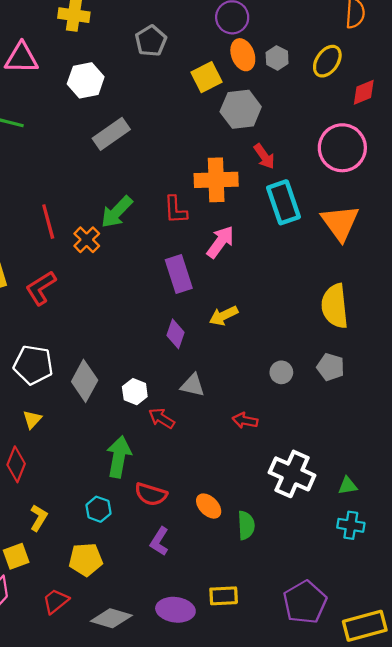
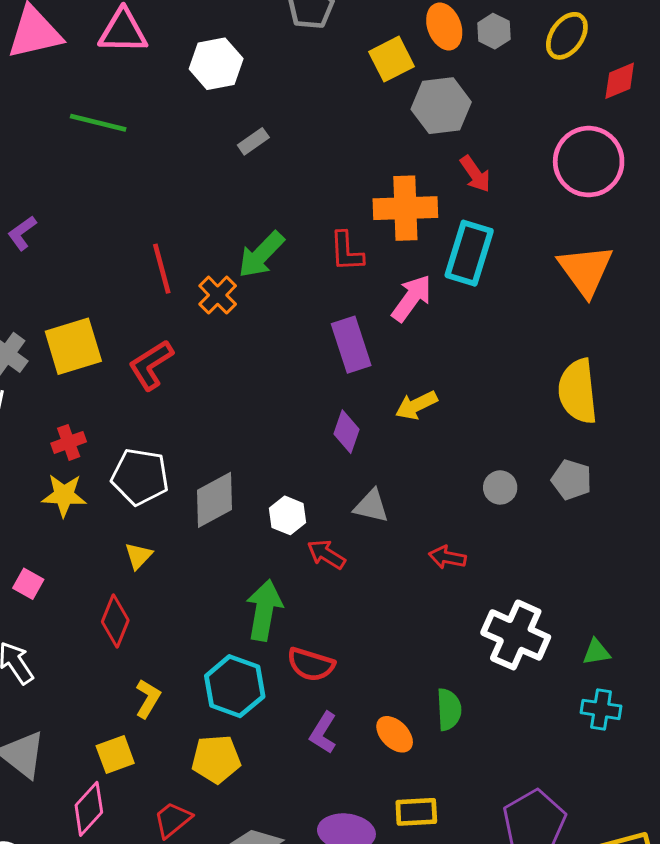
gray rectangle: (111, 134) -> (253, 141), size x0.6
cyan rectangle: (283, 202) -> (469, 253), moved, turned 36
gray diamond: (85, 381) -> (215, 500), turned 33
orange ellipse: (209, 506) -> (395, 734), moved
cyan hexagon: (98, 509) -> (235, 686), size x1.6

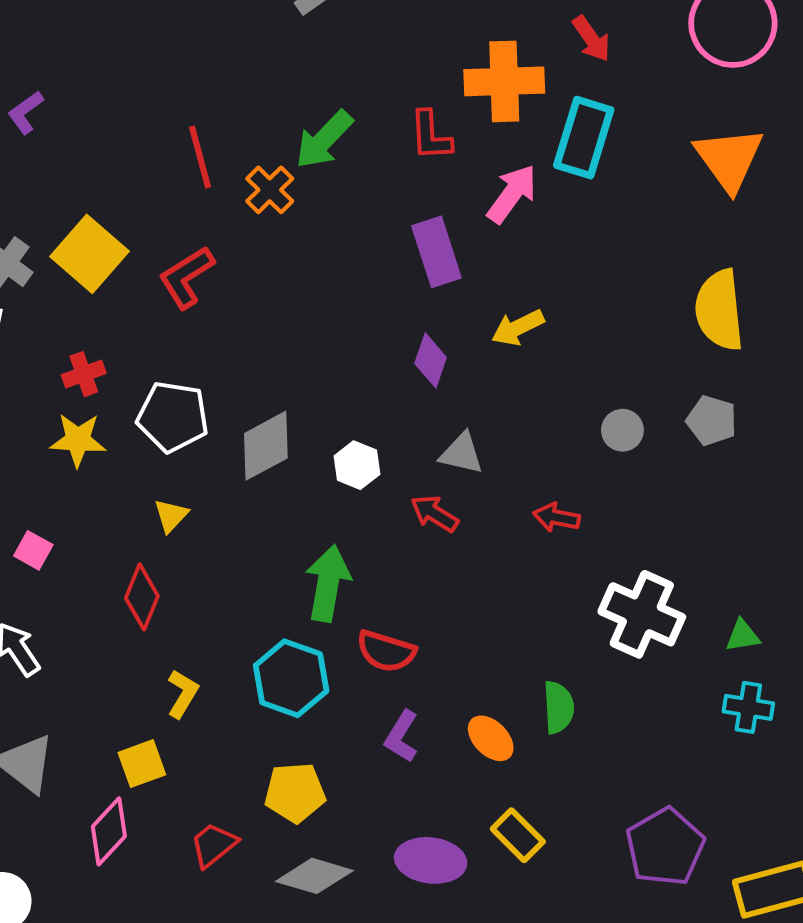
yellow square: (73, 346) -> (90, 254), turned -32
red arrow: (326, 554) -> (434, 514), moved
yellow pentagon: (216, 759) -> (295, 793), moved
yellow rectangle: (416, 812) -> (518, 835), turned 48

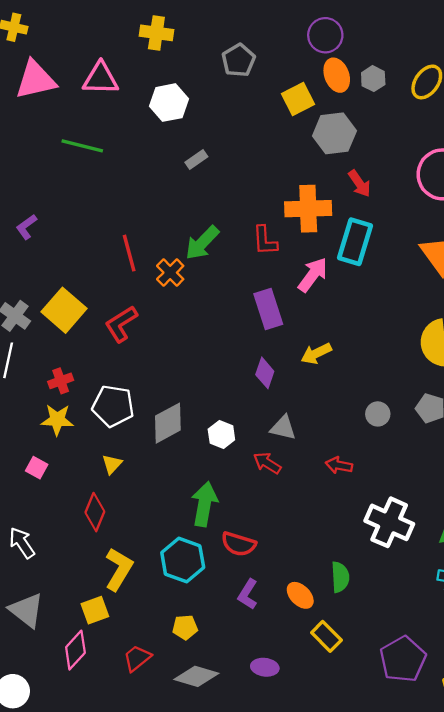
pink square: (33, 550) -> (37, 468), moved
yellow L-shape: (183, 694) -> (119, 569), size x1.5
yellow pentagon: (295, 793) -> (185, 627), size x0.7
yellow rectangle: (518, 835) -> (326, 636), moved
purple ellipse: (431, 860) -> (265, 667), size x0.7

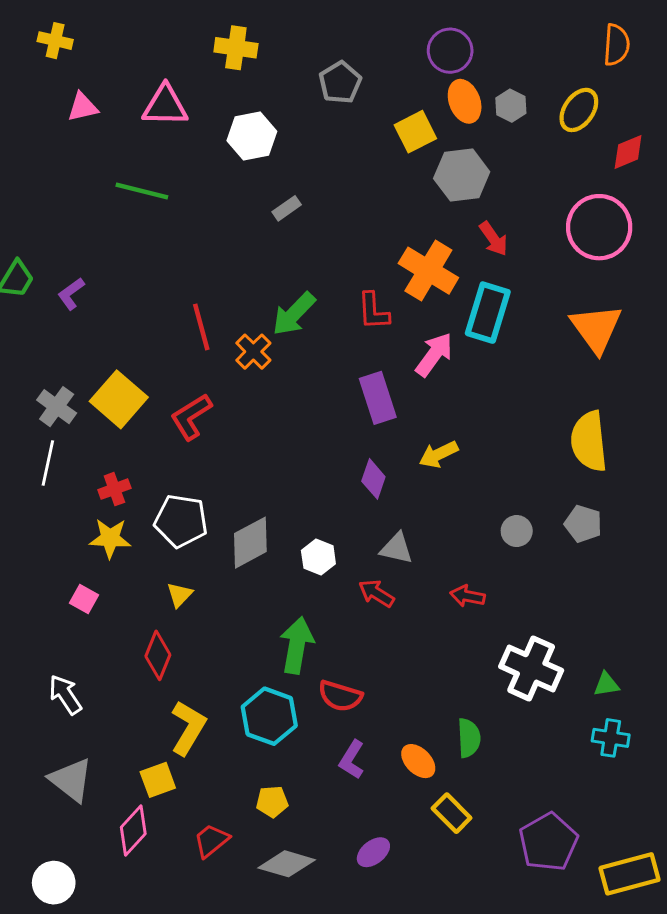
pink triangle: (36, 80) -> (83, 107), size x0.6
orange cross: (308, 209) -> (428, 271), turned 33
purple ellipse: (265, 667) -> (373, 852), turned -45

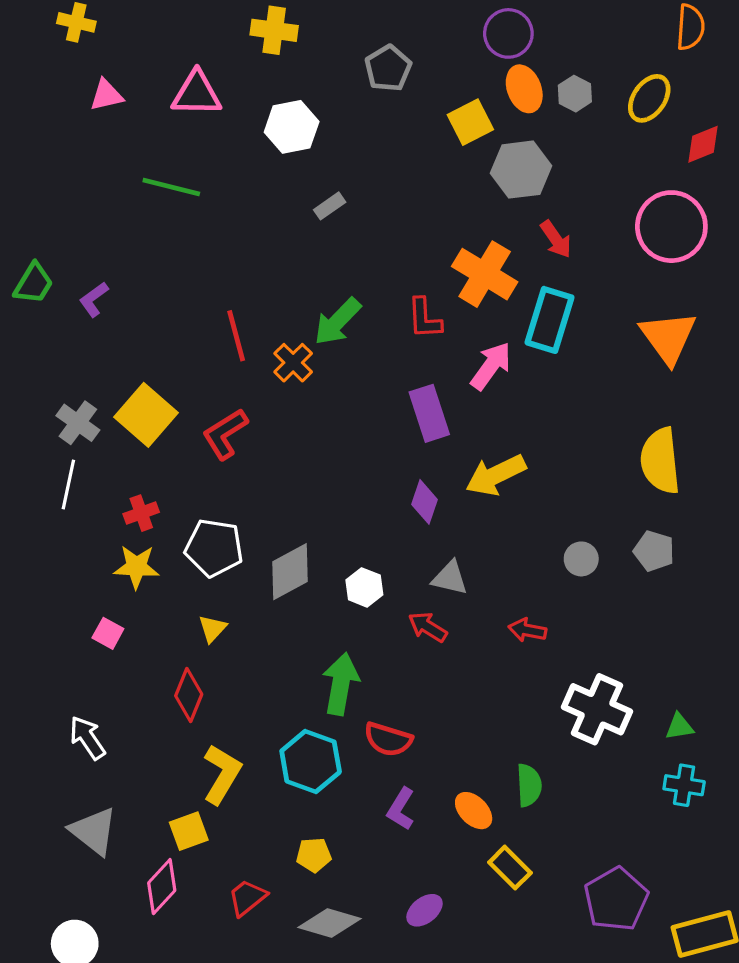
yellow arrow: (439, 454) -> (496, 475), size x1.4

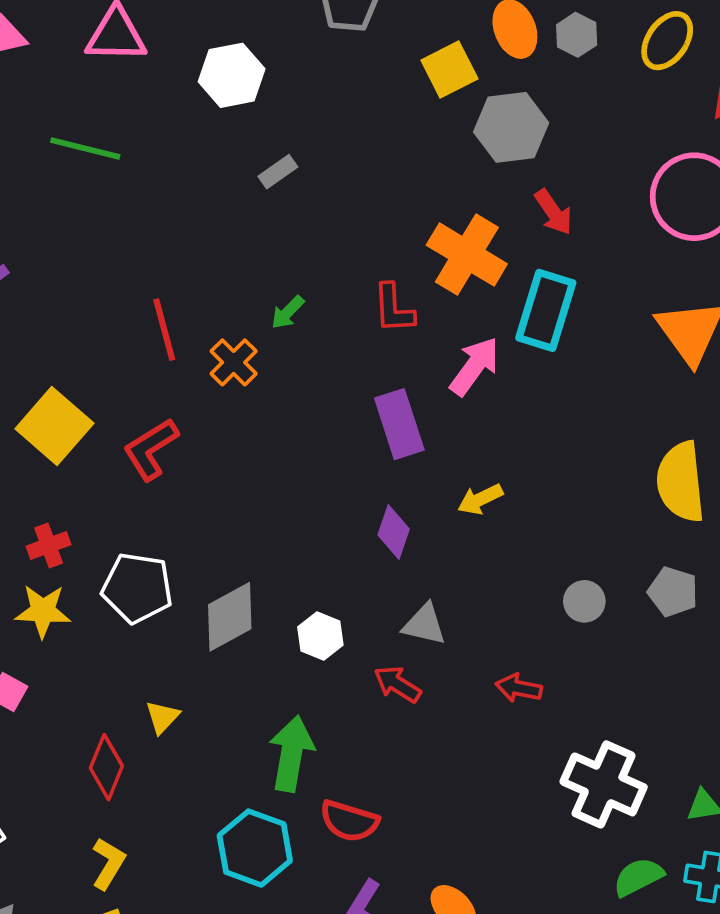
green arrow: (337, 322) -> (288, 312), size x0.6
yellow arrow: (496, 475) -> (480, 499), size x0.6
yellow triangle: (212, 629) -> (162, 717), moved
yellow L-shape: (222, 774) -> (108, 863), moved, size x0.7
green semicircle: (529, 785) -> (638, 877), moved, turned -114

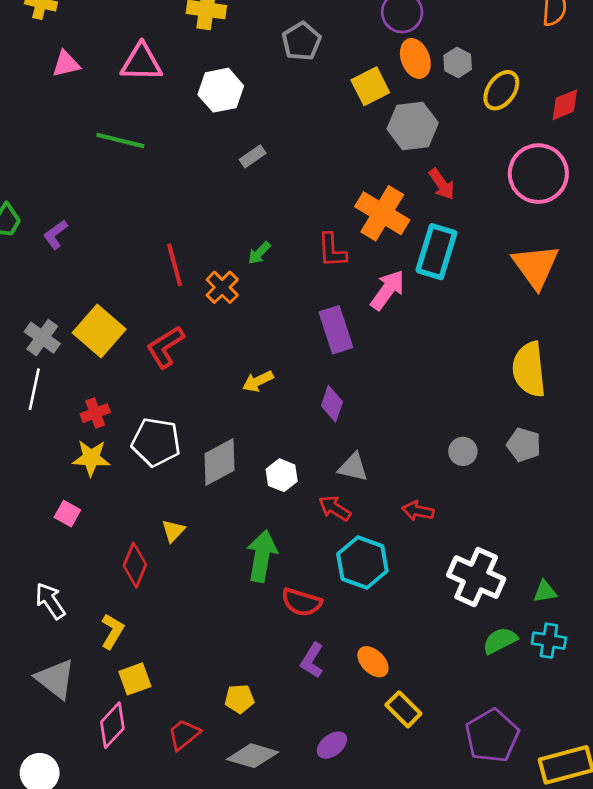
yellow ellipse: (667, 41) -> (501, 90), moved
yellow arrow: (480, 499) -> (258, 381), moved
cyan hexagon: (255, 848) -> (362, 563), moved
yellow L-shape: (108, 863) -> (112, 631), moved

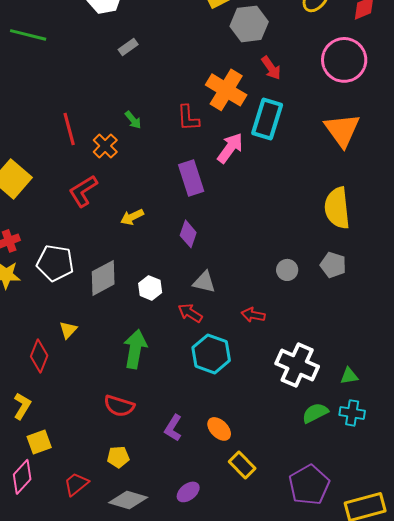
green arrow: (259, 253) -> (133, 120), turned -84
red L-shape: (165, 347) -> (83, 191), moved
red semicircle: (302, 602) -> (119, 406), moved

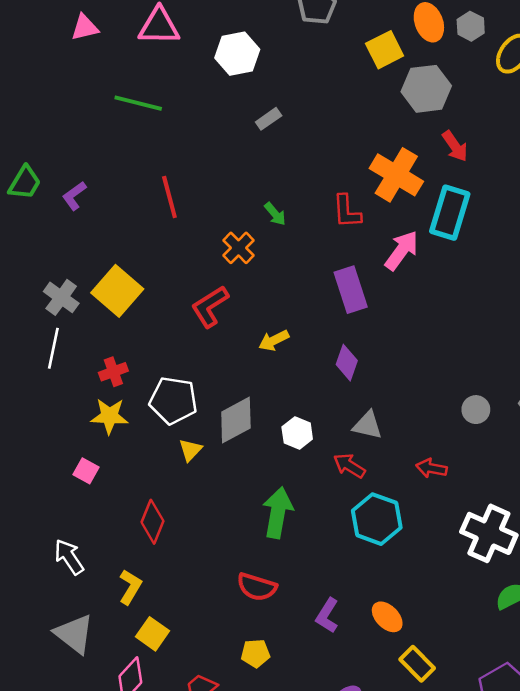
red line: (69, 129) -> (169, 197), moved
yellow triangle: (68, 330) -> (190, 450), moved
yellow square: (39, 442) -> (152, 634), turned -35

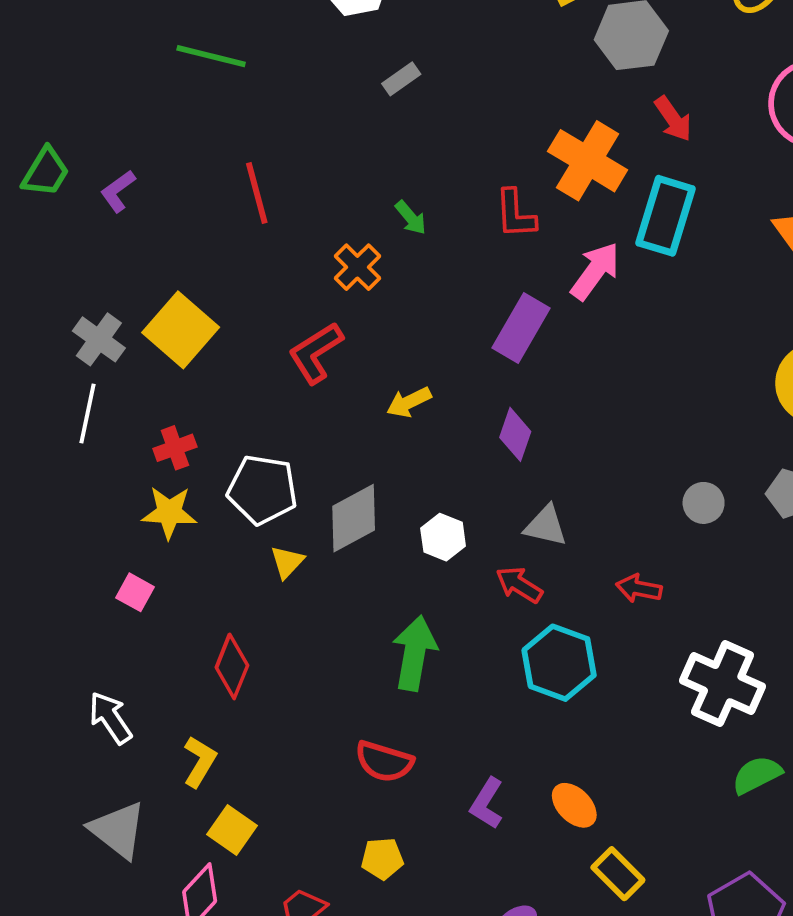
purple rectangle: (351, 290) -> (521, 328), turned 48

